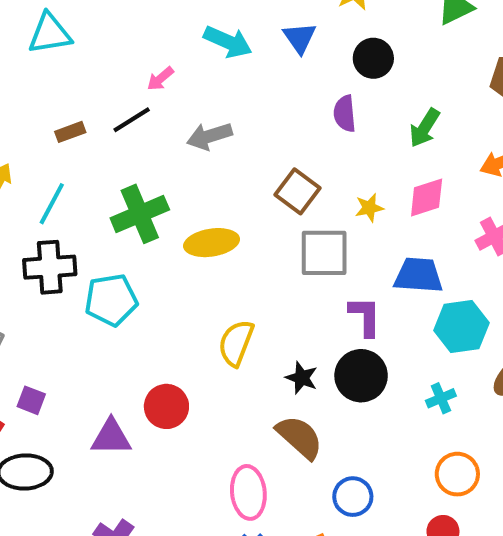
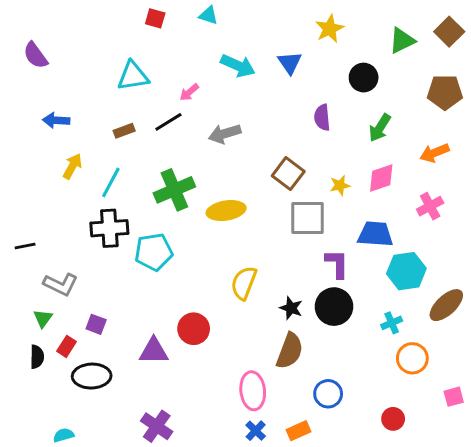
cyan triangle: (50, 34) -> (133, 76), moved
black circle: (373, 58) -> (364, 78), moved
brown semicircle: (300, 437) -> (290, 351), turned 69
orange circle: (457, 474) -> (412, 358), moved

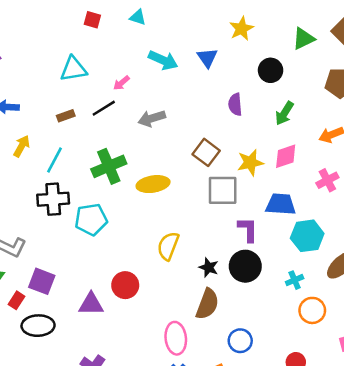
yellow star: (340, 185) -> (250, 163), size x1.5
purple square: (96, 324) -> (42, 281), size x1.5

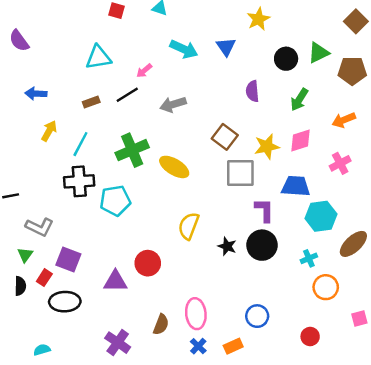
green triangle: (303, 39) -> (319, 53), moved
yellow ellipse: (153, 184) -> (174, 167), turned 40
brown semicircle: (207, 304) -> (161, 324), moved, size x0.7

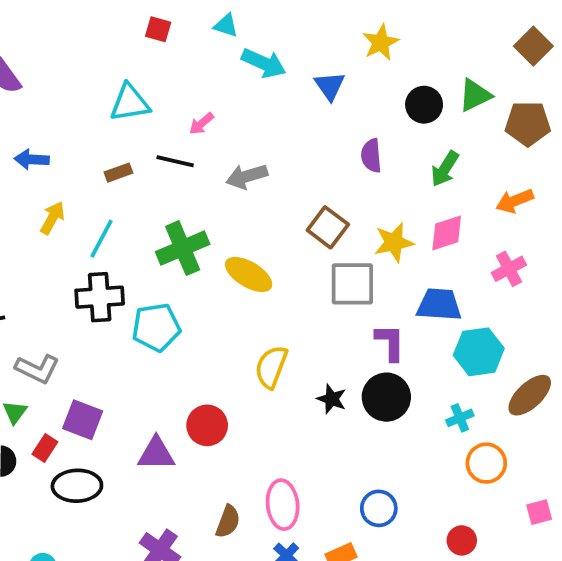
cyan arrow: (184, 49) -> (264, 63), moved
black line: (127, 95) -> (175, 161), turned 45

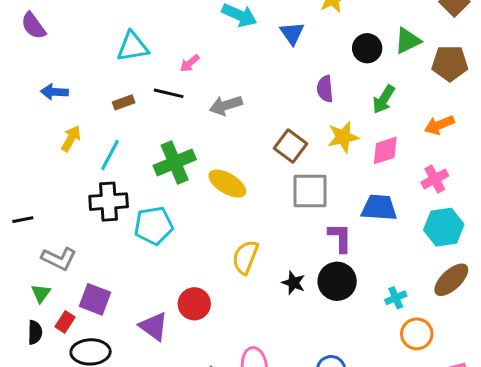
yellow star: (394, 242) -> (343, 137), moved
cyan hexagon: (479, 352) -> (444, 227), moved
purple triangle: (156, 454) -> (154, 326), turned 36

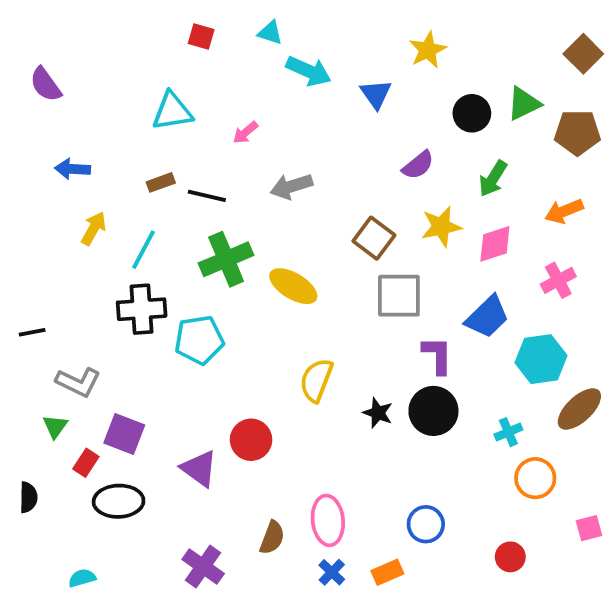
purple semicircle: (325, 89) -> (418, 165), turned -124
black line: (169, 93) -> (207, 196), moved
blue trapezoid: (379, 208) -> (487, 317), turned 132
cyan hexagon: (444, 227) -> (541, 359), moved
black semicircle: (35, 332) -> (28, 497), moved

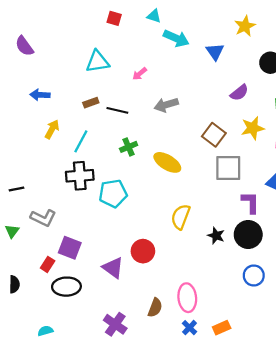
green cross: (226, 259) -> (129, 147), size x0.6
green triangle: (55, 426) -> (12, 231), moved
blue circle: (426, 524) -> (254, 275), moved

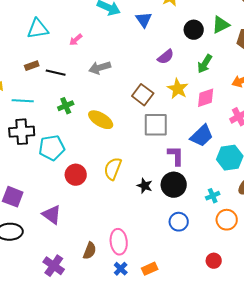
yellow star: (253, 128) -> (178, 89), turned -30
cyan line: (81, 141) -> (23, 101), turned 65
red circle: (143, 251) -> (76, 175), moved

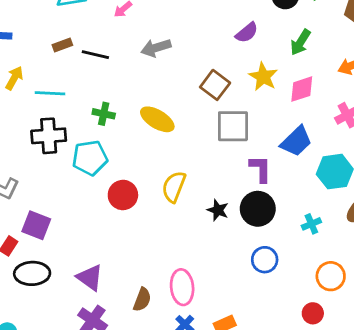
green cross: (66, 106) -> (104, 114), moved, turned 35
purple triangle: (52, 215) -> (90, 278), moved
orange circle: (227, 220) -> (331, 276), moved

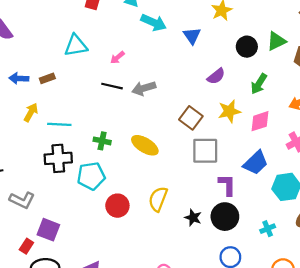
brown rectangle: (62, 45) -> (47, 78), moved
black line: (95, 55) -> (112, 86), moved
yellow star: (263, 77) -> (229, 111), turned 30

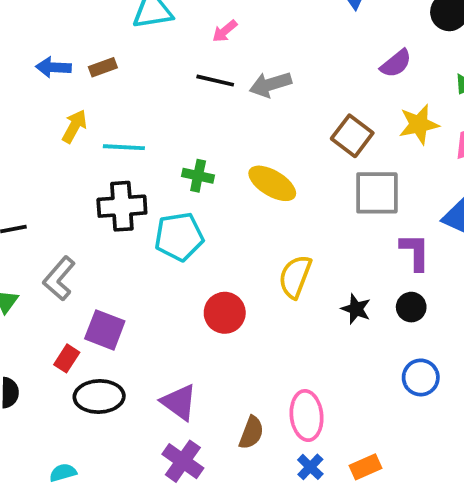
gray L-shape: (22, 200) -> (59, 279), turned 105
red circle: (117, 206) -> (225, 313), moved
black circle: (225, 217) -> (411, 307), size x0.6

